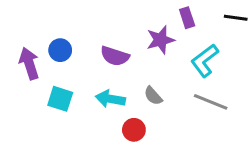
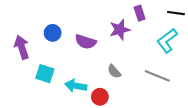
blue circle: (60, 50) -> (53, 33), moved
cyan L-shape: (205, 60) -> (167, 41), moved
cyan arrow: (110, 99) -> (76, 86), moved

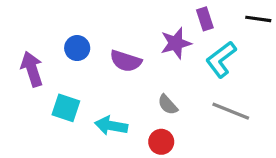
cyan L-shape: (167, 41) -> (221, 59), moved
red circle: (100, 97) -> (161, 142), moved

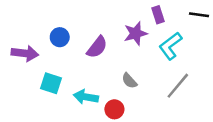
purple semicircle: (126, 61) -> (97, 47), turned -70
purple arrow: (32, 69) -> (25, 53), turned 115
gray line: (231, 111) -> (178, 86), turned -72
red circle: (161, 142) -> (114, 109), moved

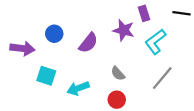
purple star: (136, 33) -> (124, 30), turned 30
cyan arrow: (86, 97) -> (78, 88), turned -30
red circle: (114, 109) -> (117, 100), moved

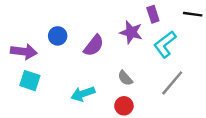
cyan square: (46, 76) -> (30, 81), moved

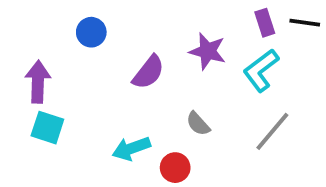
purple rectangle: (153, 14) -> (265, 23), moved
blue circle: (58, 36) -> (91, 32), moved
purple arrow: (24, 52) -> (38, 82), turned -95
red circle: (124, 106) -> (175, 168), moved

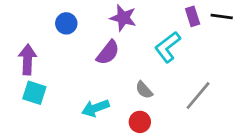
purple star: (208, 51) -> (123, 18), moved
cyan L-shape: (261, 70) -> (168, 47), moved
red circle: (175, 168) -> (140, 122), moved

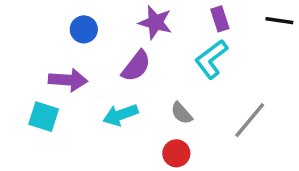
purple rectangle: (193, 16) -> (220, 19), moved
purple arrow: (27, 59) -> (68, 80), moved, turned 92
cyan arrow: (95, 108) -> (120, 115), moved

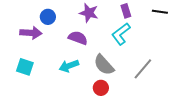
purple semicircle: (136, 66) -> (78, 38), turned -108
purple arrow: (68, 80) -> (31, 33), moved
gray semicircle: (182, 113) -> (104, 65), size x1.6

